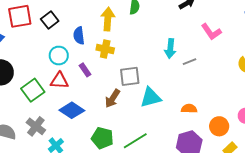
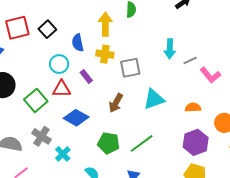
pink L-shape: (211, 32) -> (210, 75), moved
gray square: (130, 76) -> (130, 68), moved

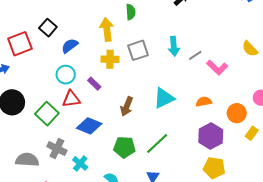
black square: (47, 29) -> (48, 28), moved
blue semicircle: (78, 43) -> (70, 46), moved, turned 72
gray square: (130, 68) -> (138, 50), moved

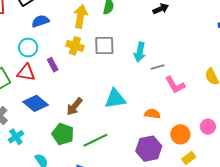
brown arrow: (127, 106) -> (74, 106), moved

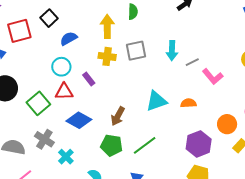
orange semicircle: (152, 114) -> (188, 103), moved

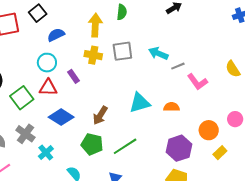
cyan arrow: (172, 51) -> (158, 53), turned 108

